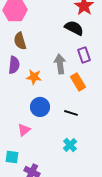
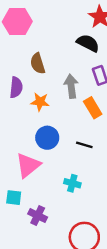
brown semicircle: (20, 41) -> (38, 63), moved
pink triangle: (24, 130) -> (28, 165), size x1.6
cyan cross: (70, 145) -> (72, 183), moved, turned -32

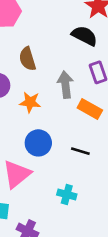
orange rectangle: (93, 108) -> (90, 109), turned -30

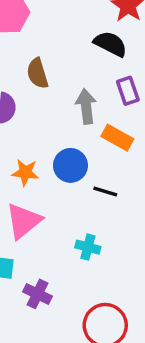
orange star: (30, 102) -> (25, 172), moved
blue circle: (38, 143) -> (70, 165), moved

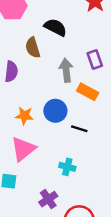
black semicircle: (110, 44) -> (55, 27), moved
purple cross: (37, 294) -> (48, 199), moved, turned 30

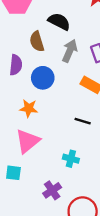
gray arrow: (66, 70) -> (70, 51), moved, turned 30
blue circle: (55, 111) -> (43, 78), moved

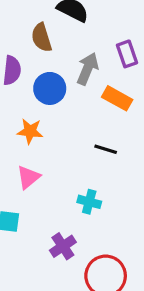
gray arrow: (70, 51) -> (88, 69), moved
pink triangle: (27, 141) -> (28, 177), size x0.7

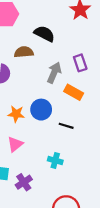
brown semicircle: (42, 37) -> (24, 52), turned 102
blue circle: (50, 88) -> (41, 110), moved
purple cross: (63, 246) -> (24, 182), moved

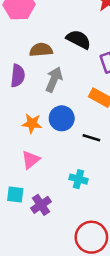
black semicircle: (44, 34) -> (78, 39), moved
gray arrow: (54, 73) -> (54, 80), moved

